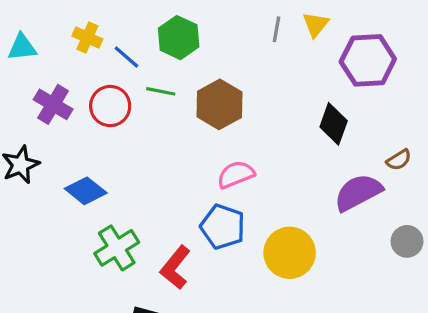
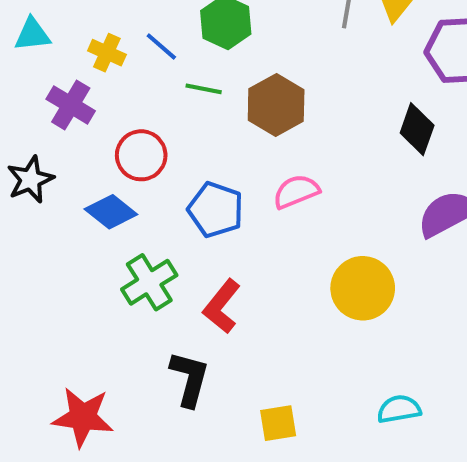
yellow cross: (87, 38) -> (107, 53), moved
red circle: (110, 106) -> (141, 155), moved
blue pentagon: (223, 227) -> (216, 210), moved

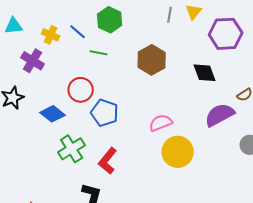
brown hexagon: (276, 105) -> (152, 60), moved
black diamond: (417, 129) -> (205, 73), turned -40
red circle: (141, 155) -> (81, 90), moved
pink semicircle: (296, 192) -> (161, 123), moved

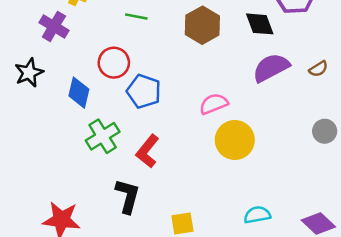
black diamond: (205, 73) -> (260, 24), moved
blue diamond: (53, 114) -> (79, 93), turned 65
purple semicircle: (220, 115) -> (271, 68), moved

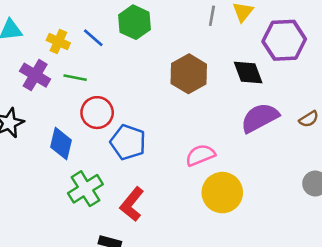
green line: (136, 16) -> (75, 78), moved

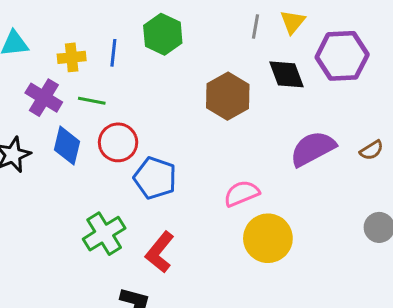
blue line: (93, 38) -> (113, 53), turned 55
yellow cross: (58, 42) -> (72, 57), turned -30
black diamond: (248, 73) -> (286, 74), moved
blue diamond: (61, 144) -> (67, 146), moved

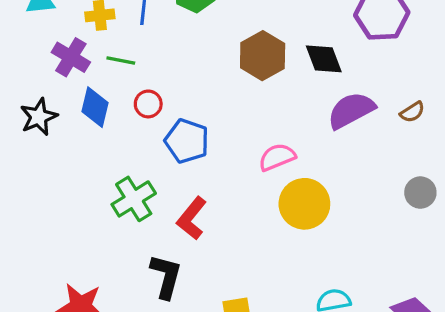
black diamond: (286, 74) -> (324, 59), moved
red circle: (118, 142) -> (148, 104), size x0.7

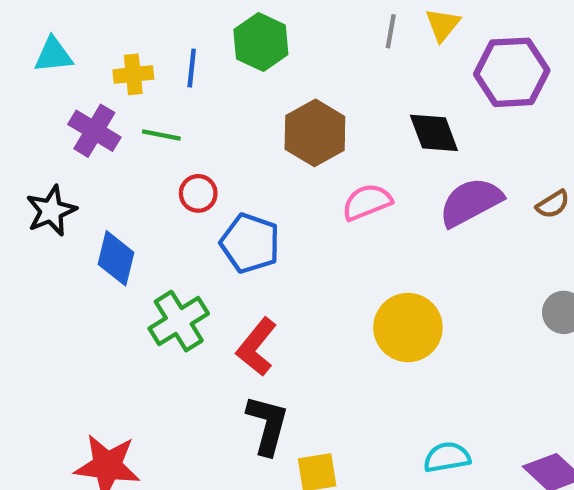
brown hexagon: (263, 56) -> (315, 133), moved
blue diamond: (95, 107) -> (116, 258), moved
pink semicircle: (277, 157) -> (367, 202), moved
black L-shape: (166, 276) -> (267, 425), moved

